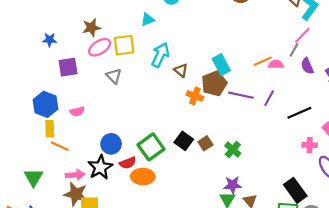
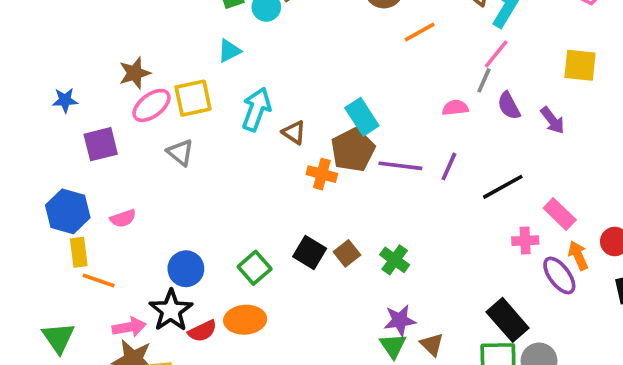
orange line: (263, 61) -> (420, 32), moved
green square: (151, 147) -> (255, 268), size x0.7
red semicircle: (128, 163) -> (202, 331), moved

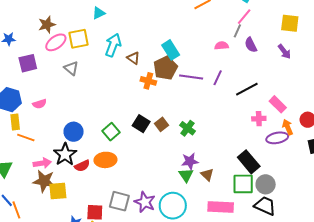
purple arrow: (552, 120) -> (284, 52), moved
purple ellipse: (559, 275) -> (277, 138), turned -65

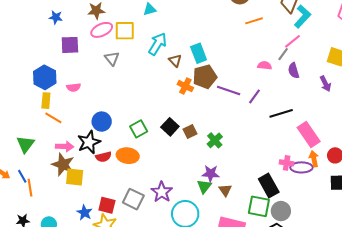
cyan rectangle: (171, 50) -> (199, 53), moved
pink rectangle: (278, 104) -> (309, 134), size x1.4
pink cross: (259, 119) -> (287, 163), moved
purple star: (145, 202) -> (162, 192), moved

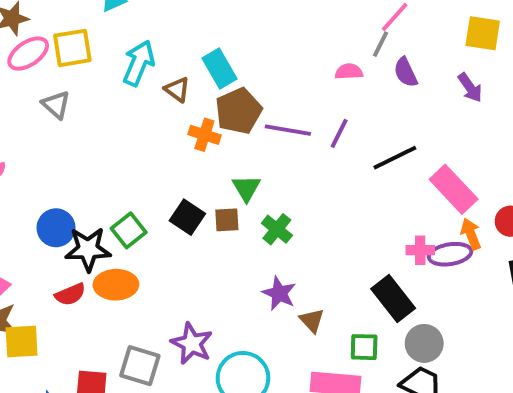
brown square: (190, 132) -> (227, 220), turned 32
black star: (89, 142) -> (88, 249), moved, turned 30
purple star: (211, 173) -> (279, 293), turned 30
green triangle: (204, 186) -> (246, 188), moved
green square: (259, 206) -> (364, 347), moved, size x0.7

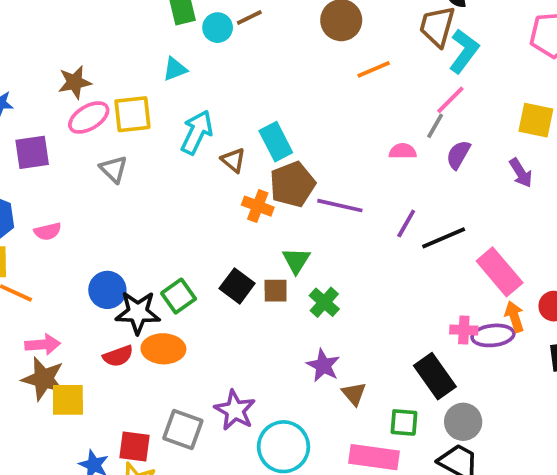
purple semicircle: (406, 72) -> (458, 155), turned 52
purple line: (339, 133) -> (406, 224), moved

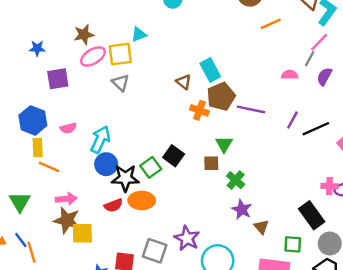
cyan triangle: (175, 69) -> (139, 34), moved
cyan arrow: (197, 132) -> (100, 140), moved
gray triangle: (114, 169) -> (120, 83), moved
black square: (237, 286) -> (174, 156), moved
green cross: (324, 302) -> (236, 180), moved

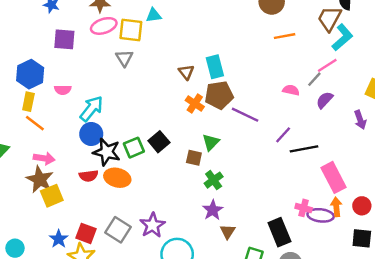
yellow square: (82, 233) -> (52, 196), turned -35

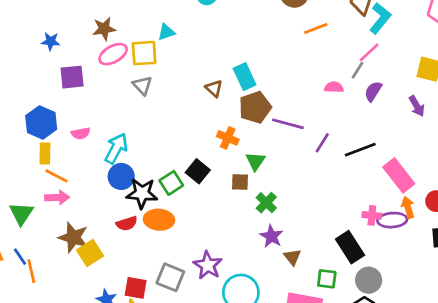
orange cross: (195, 104) -> (228, 138), moved
purple line: (283, 135) -> (322, 143), moved
pink arrow: (44, 158) -> (57, 197), moved

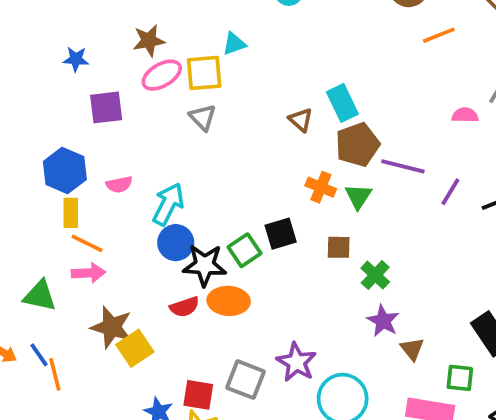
green triangle: (255, 161) -> (358, 196), moved
black square: (198, 171) -> (281, 234), turned 35
green triangle: (21, 213) -> (40, 296), turned -50

